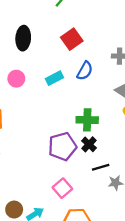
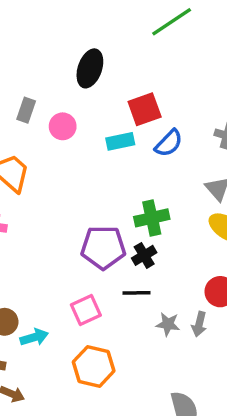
red square: (72, 39) -> (145, 109), moved
green cross: (87, 120) -> (152, 218), turned -30
black line: (101, 167) -> (137, 293), moved

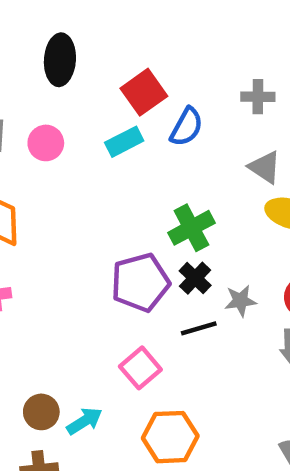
gray star: (168, 324) -> (240, 301), moved

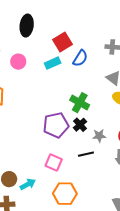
green cross: (191, 228) -> (80, 103), turned -36
black line: (199, 328) -> (86, 154), moved
pink square: (140, 368) -> (54, 163), turned -30

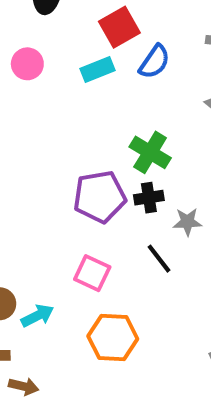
black cross: (80, 125) -> (149, 198), turned 32
black line: (86, 154) -> (159, 259), turned 63

